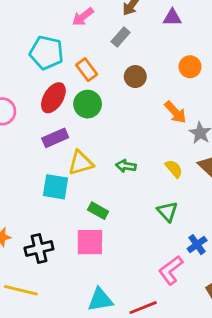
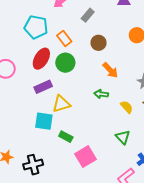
orange arrow: (175, 112) -> (110, 70), moved
green arrow: (126, 166) -> (101, 94), moved
green rectangle: (98, 211) -> (66, 137), moved
pink square: (90, 242) -> (85, 157), moved, turned -30

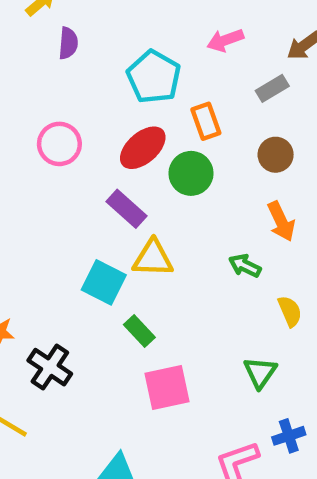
purple rectangle: (43, 87) -> (127, 209), turned 48
black cross: (33, 165) -> (50, 367), turned 30

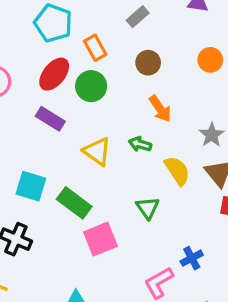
yellow triangle: (153, 258) -> (97, 151), moved, turned 44
cyan square: (104, 282) -> (31, 186), moved
yellow semicircle: (290, 311) -> (177, 171), size x1.4
green rectangle: (139, 331) -> (74, 203), size x1.5
green triangle: (260, 372) -> (148, 208), moved

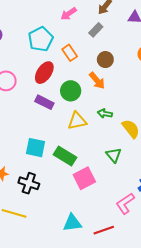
cyan pentagon: (53, 23) -> (41, 39), turned 30
green circle: (91, 86) -> (71, 91), moved
orange arrow: (160, 109) -> (97, 81), moved
yellow triangle: (97, 151) -> (77, 121), turned -42

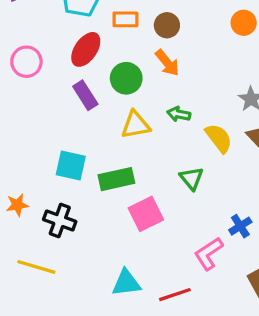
orange rectangle: (70, 53) -> (125, 19), turned -56
brown circle: (105, 60) -> (167, 25), moved
purple rectangle: (44, 102) -> (85, 95), turned 30
green rectangle: (65, 156) -> (116, 179), turned -45

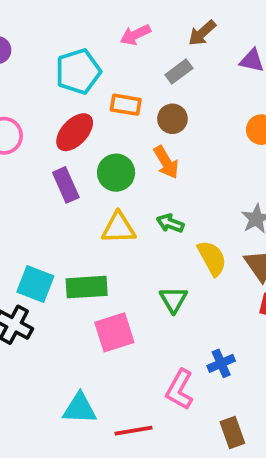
cyan square: (71, 165) -> (35, 284), moved
pink L-shape: (209, 254) -> (180, 389), turned -36

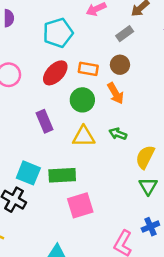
orange rectangle: (126, 105) -> (88, 69), moved
purple rectangle: (66, 185) -> (44, 121), moved
yellow semicircle: (212, 258) -> (145, 157), turned -125
green triangle: (173, 300) -> (148, 186), moved

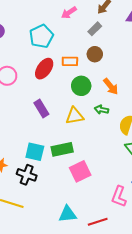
orange arrow: (116, 93) -> (111, 86), moved
green circle: (82, 100) -> (81, 86), moved

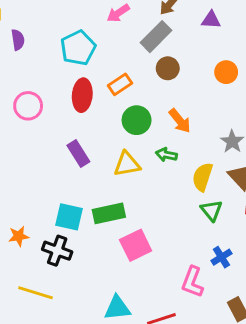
gray rectangle: (95, 29) -> (156, 37), size x1.5
brown circle: (95, 54) -> (168, 68), moved
orange rectangle: (70, 61) -> (120, 84), turned -35
red ellipse: (44, 69) -> (82, 95), turned -30

